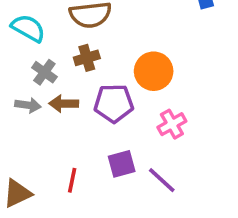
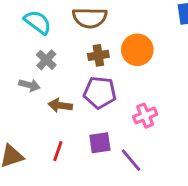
brown cross: (87, 58) -> (98, 55), moved
orange circle: (154, 71) -> (137, 50), moved
brown arrow: (64, 104) -> (60, 105), moved

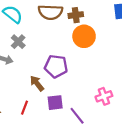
brown cross: (98, 55) -> (76, 15), moved
brown arrow: (60, 105) -> (37, 83), moved, turned 42
pink cross: (145, 116) -> (104, 96), moved

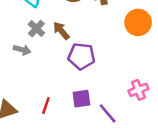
orange circle: (84, 36) -> (138, 22), moved
brown arrow: (37, 83) -> (61, 31), moved

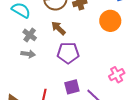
brown arrow: (61, 31) -> (58, 28), moved
gray arrow: (22, 50) -> (28, 54), moved

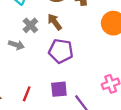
gray cross: (30, 35) -> (30, 25), moved

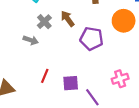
purple pentagon: (61, 51) -> (92, 39), moved
red line: (27, 94) -> (45, 76), moved

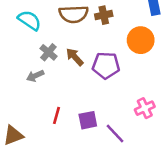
brown arrow: (68, 19) -> (75, 57), moved
gray arrow: (31, 40) -> (35, 76), turned 144

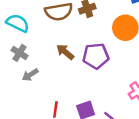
gray cross: (48, 52) -> (20, 53), moved

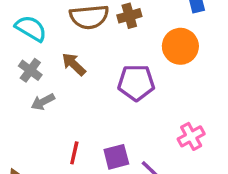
brown arrow: (65, 52) -> (74, 64), moved

